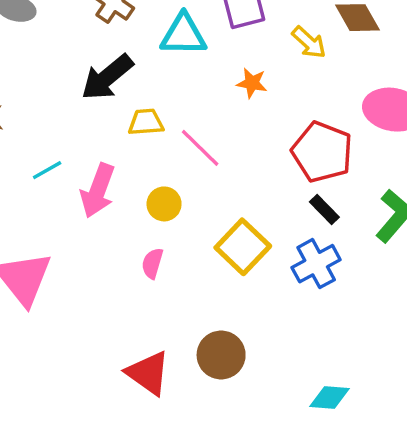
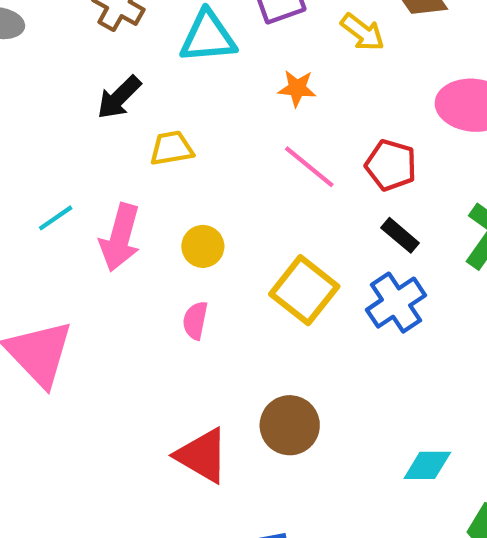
black arrow: (107, 77) -> (119, 97), size x0.7
pink line: (200, 148) -> (309, 167), moved
red pentagon: (322, 152) -> (391, 165), size x0.7

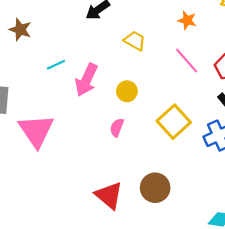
yellow trapezoid: (172, 148) -> (135, 41), moved, turned 30

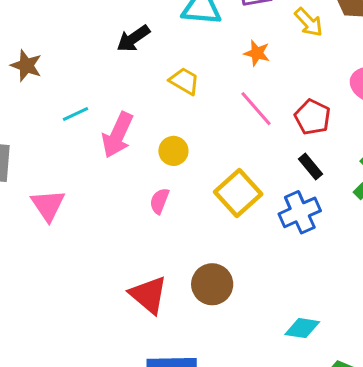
pink triangle: (36, 131) -> (48, 205), size x0.7

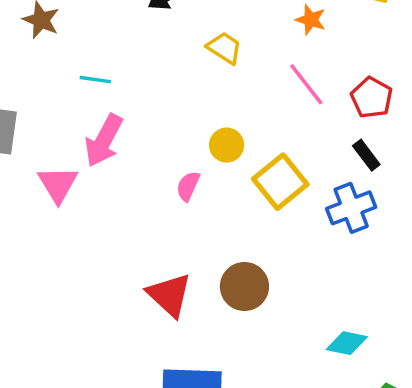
cyan line: (75, 114) -> (95, 80), turned 30
pink arrow: (118, 135) -> (104, 141), moved
yellow circle: (173, 151) -> (227, 145), moved

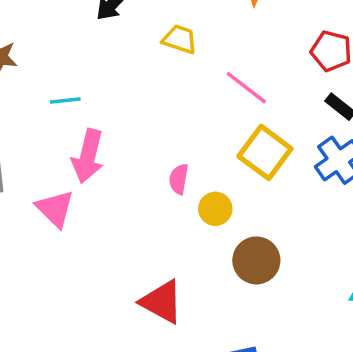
pink line: (306, 84) -> (246, 88), moved
yellow circle: (227, 145) -> (215, 209), moved
red triangle: (169, 295) -> (162, 302), moved

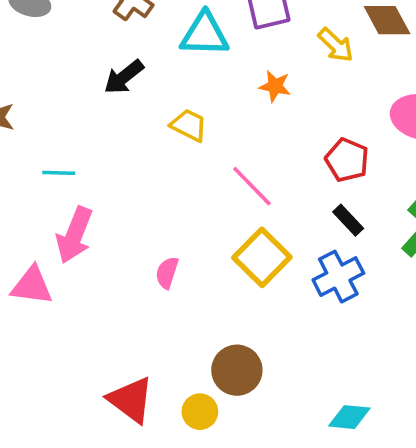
pink triangle: (55, 209) -> (32, 286), turned -45
yellow circle: (215, 209) -> (200, 412), moved

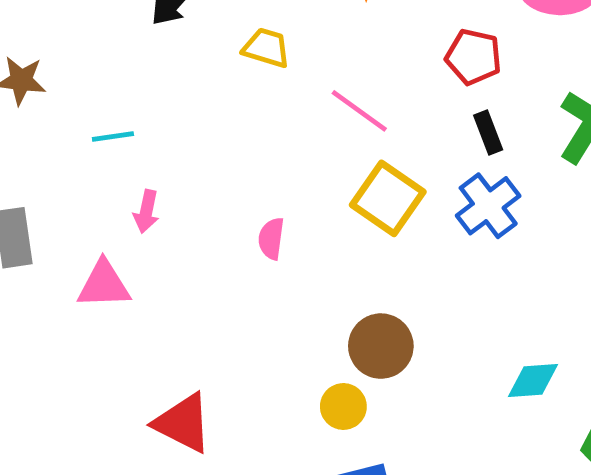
black rectangle: (348, 220) -> (488, 132), turned 32
pink arrow: (74, 235) -> (146, 211), size x0.6
red triangle: (131, 400) -> (183, 423), moved

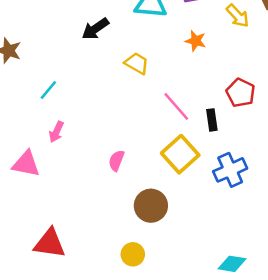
black rectangle: (488, 132) -> (212, 120), moved
cyan line: (113, 137) -> (48, 90), turned -55
brown circle: (381, 346) -> (151, 206), moved
red triangle: (183, 423) -> (50, 243), turned -32

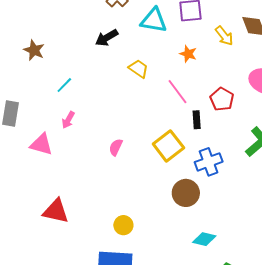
pink line: (176, 106) -> (178, 92), moved
brown circle: (151, 206) -> (186, 193), moved

